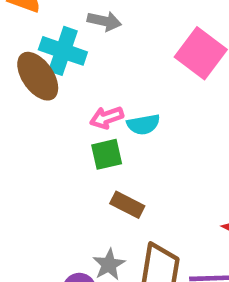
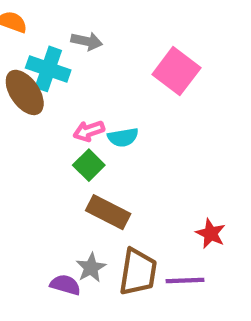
green square: (107, 154) -> (89, 165), turned -32
brown rectangle: (127, 205) -> (108, 212), size x1.4

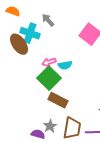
gray arrow: (87, 41) -> (48, 20), turned -144
green square: (89, 165) -> (49, 78), size x1.6

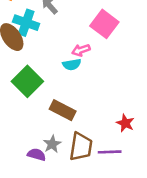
pink arrow: (49, 62) -> (81, 50), moved
green square: (49, 78) -> (27, 81), moved

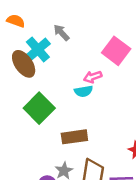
cyan cross: (26, 23) -> (38, 50), turned 30
brown rectangle: (63, 110) -> (74, 137), turned -35

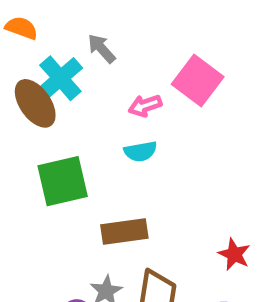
pink arrow: (93, 77) -> (145, 106), moved
green square: (39, 108) -> (63, 181), turned 32

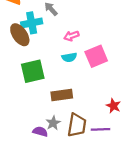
cyan cross: (60, 78) -> (32, 23), turned 30
pink square: (198, 81) -> (96, 56), moved, turned 30

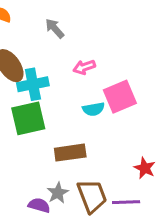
cyan cross: (32, 23) -> (33, 84), moved
cyan semicircle: (69, 57) -> (93, 109), moved
brown trapezoid: (77, 125) -> (92, 196), turned -30

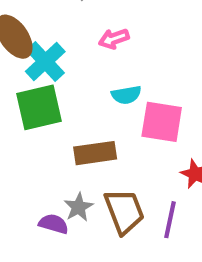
cyan cross: (33, 84) -> (45, 62), turned -32
pink square: (120, 97) -> (162, 122), moved, turned 32
purple line: (126, 202) -> (170, 220), turned -76

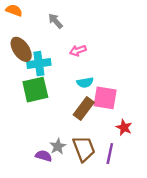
cyan cross: (45, 62) -> (39, 64), turned 35
brown rectangle: (95, 153) -> (84, 108), moved, turned -45

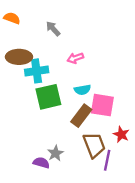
brown ellipse: (21, 49) -> (19, 57), turned -55
green square: (35, 90) -> (48, 97), moved
brown trapezoid: (84, 149) -> (94, 145), moved

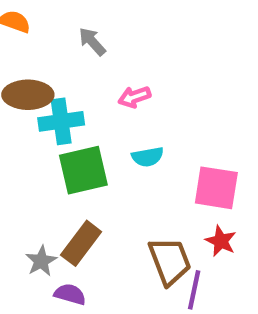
pink square: (102, 105) -> (216, 188), moved
brown rectangle: (81, 116) -> (81, 243), moved
gray star: (55, 153) -> (41, 261), moved

